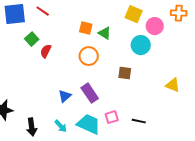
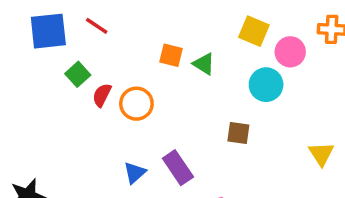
orange circle: (89, 56) -> (136, 104), moved
yellow triangle: (173, 85) -> (321, 154), turned 35

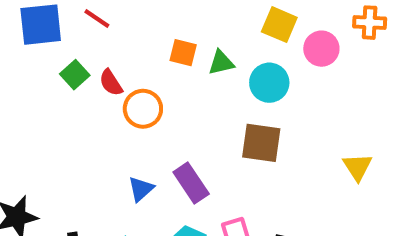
green triangle: (204, 64) -> (221, 63), turned -45
cyan circle: (266, 85) -> (269, 83), moved
red semicircle: (102, 95) -> (111, 83), moved, turned -60
brown square: (238, 133) -> (261, 143), size x1.5

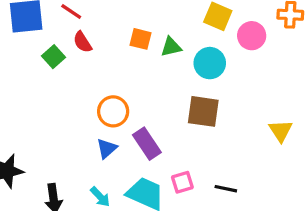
red semicircle: (111, 83) -> (82, 42), moved
orange circle: (143, 109) -> (113, 111), moved

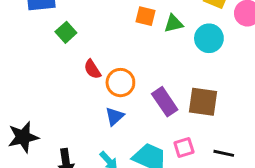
red semicircle: (82, 42) -> (92, 69), moved
brown square: (203, 111) -> (203, 102), moved
purple rectangle: (147, 144) -> (165, 102), moved

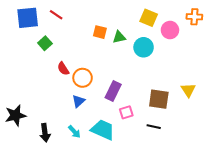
purple rectangle: (165, 102) -> (113, 91), turned 60
brown square: (203, 102) -> (159, 99), moved
pink square: (184, 147) -> (126, 112), moved

